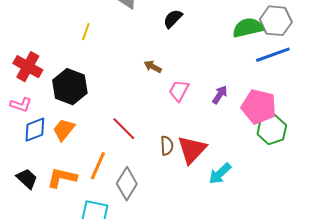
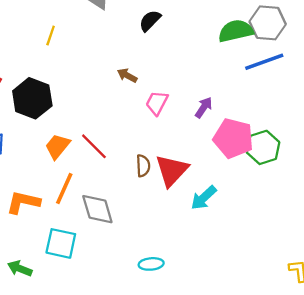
pink pentagon: (259, 107) -> (233, 138), moved
orange trapezoid: (64, 130) -> (57, 146), moved
gray diamond: (127, 184) -> (97, 209), turned -48

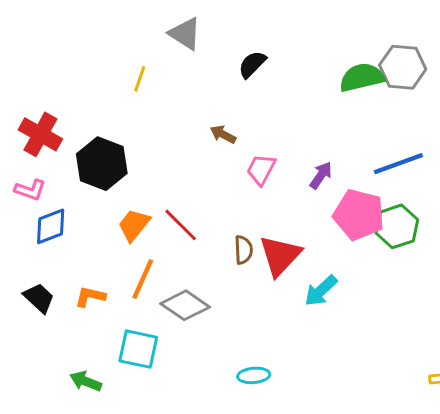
yellow line: (51, 35) -> (140, 79), moved
blue line: (264, 62) -> (398, 164), moved
orange L-shape: (23, 202) -> (90, 297), size x0.7
gray diamond: (97, 209) -> (185, 305), turned -39

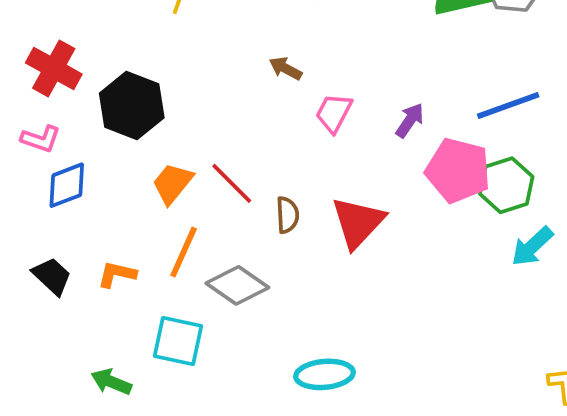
brown semicircle: (243, 250) -> (287, 215), moved
cyan arrow: (321, 291) -> (532, 246), moved
cyan ellipse: (254, 375) -> (324, 374), size x1.4

